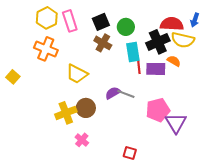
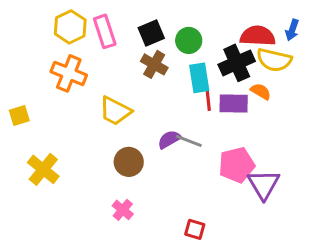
yellow square: (13, 77) -> (19, 115), turned 32
yellow cross: (66, 113) -> (43, 169), moved, turned -30

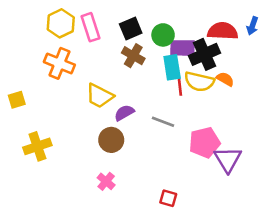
yellow semicircle: (274, 60) -> (199, 82), moved
purple rectangle: (234, 103) -> (182, 48), moved
purple semicircle: (169, 139) -> (124, 113), moved
yellow cross: (43, 169) -> (37, 146), turned 32

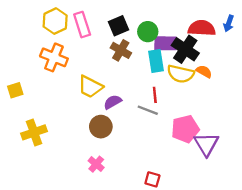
black cross: (204, 54) -> (185, 49), turned -32
red line: (180, 87) -> (155, 95), moved

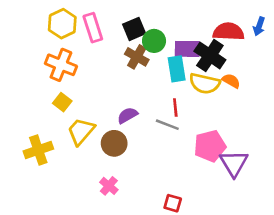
green circle: (148, 32) -> (154, 41), moved
yellow trapezoid: (90, 87) -> (81, 131), moved, turned 104
yellow square: (15, 90) -> (62, 102), moved, turned -35

